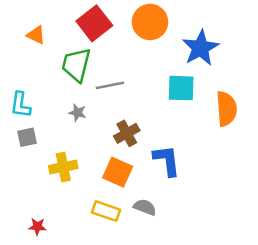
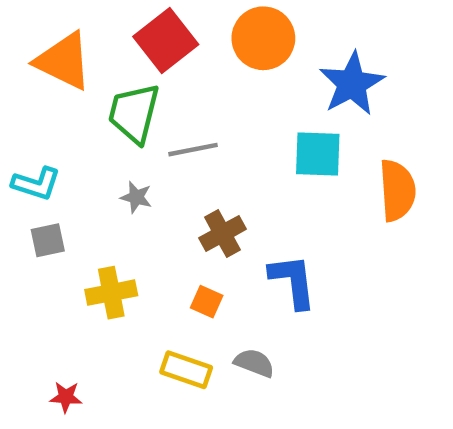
orange triangle: (36, 35) -> (64, 61), size x1.8
cyan L-shape: (21, 105) -> (36, 184), turned -80
orange square: (118, 172) -> (207, 302), size x0.6

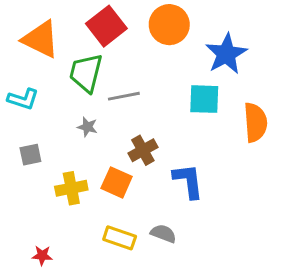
cyan L-shape: (36, 184) -> (23, 99), moved
orange square: (207, 302) -> (117, 182), moved, size x1.5

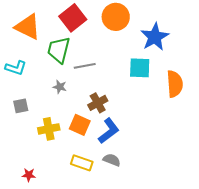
blue L-shape: (188, 181) -> (109, 131), moved, turned 60

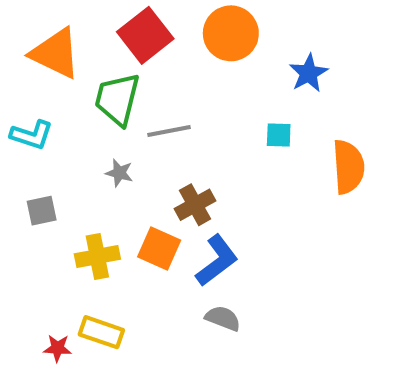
blue star: (155, 37) -> (309, 73), size x0.7
cyan square: (140, 68) -> (279, 135), size x0.6
yellow rectangle: (82, 163) -> (101, 332), moved

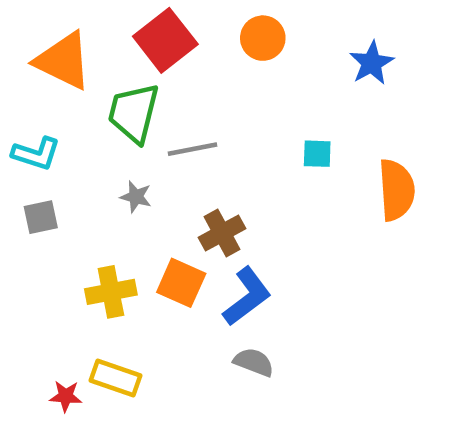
orange circle: (231, 33) -> (263, 38), size x0.7
blue star: (309, 73) -> (372, 63), moved
gray square: (42, 211) -> (41, 217), moved

